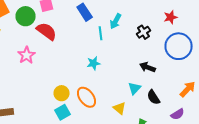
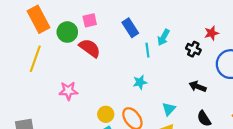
red star: (171, 17) -> (211, 33), moved
black cross: (144, 32) -> (193, 49), turned -32
pink star: (27, 55) -> (68, 91), moved, turned 30
cyan triangle: (135, 88) -> (169, 109), moved

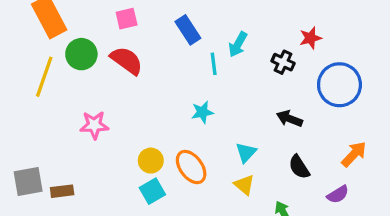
green circle: (67, 32) -> (81, 54), moved

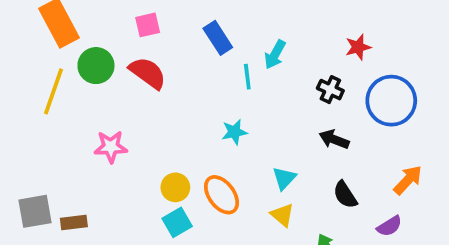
black cross: (283, 62) -> (330, 90), moved

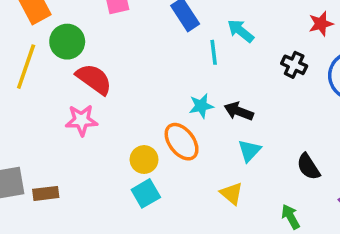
cyan arrow: (275, 54) -> (240, 31), turned 100
red semicircle: (148, 73) -> (94, 79), moved
black arrow: (334, 139) -> (239, 111), moved
orange ellipse: (221, 195) -> (182, 142), moved
yellow triangle: (282, 215) -> (232, 193), moved

